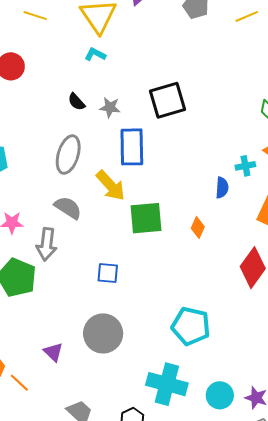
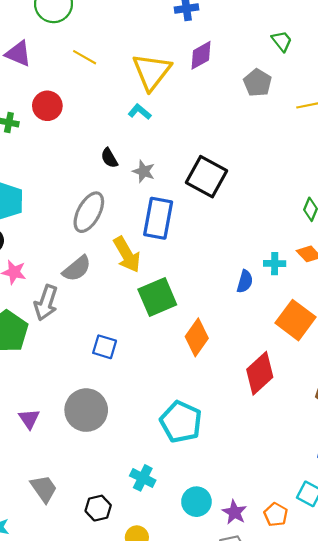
black square: (168, 100) -> (206, 177), turned 33
gray semicircle: (68, 208) -> (77, 269), turned 96
green square: (146, 218) -> (157, 297), turned -30
orange diamond: (198, 227) -> (197, 337), moved, size x1.6
cyan cross: (167, 384) -> (143, 478), size x0.6

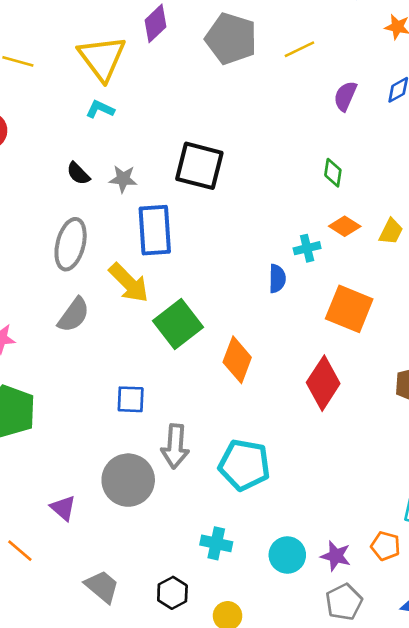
gray pentagon: (257, 83) -> (231, 39), size x1.5
gray arrow: (46, 303) -> (175, 446), moved

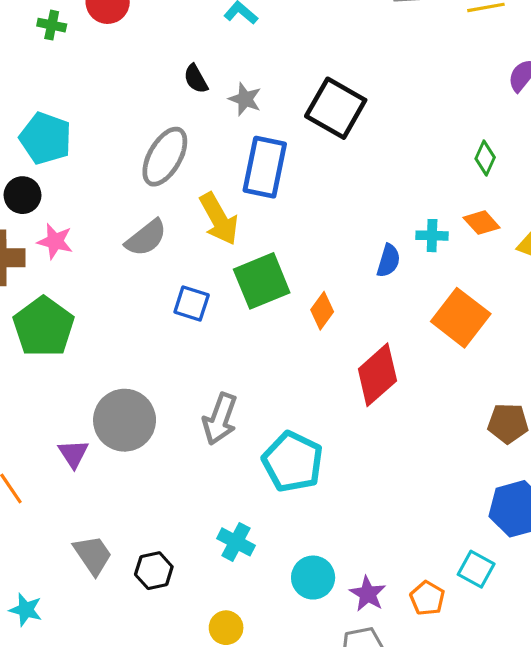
orange diamond: (237, 360) -> (322, 311), moved, size x0.7
red diamond: (323, 383) -> (377, 375), moved
blue square: (131, 399) -> (192, 303), moved
gray circle: (128, 480) -> (125, 420), moved
black hexagon: (172, 593) -> (154, 571), moved

